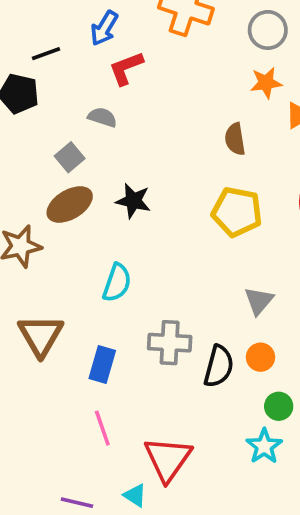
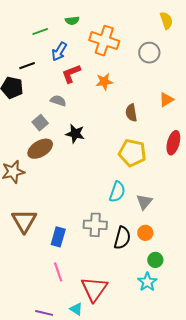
orange star: (266, 83) -> (104, 82), moved
black star: (133, 201) -> (75, 134), moved
cyan semicircle: (117, 283) -> (117, 192), moved

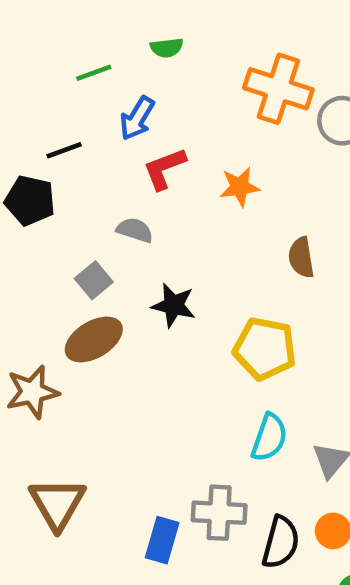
orange cross: (104, 41) -> (278, 89), moved
yellow pentagon: (132, 153) -> (265, 349), moved
blue rectangle: (58, 237) -> (162, 540), moved

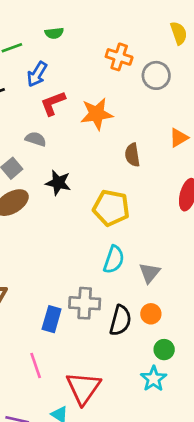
orange cross: (278, 89) -> (119, 57), size x0.7
orange star: (240, 187) -> (97, 114), size x1.4

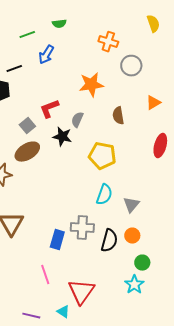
gray circle: (156, 75) -> (131, 66), moved
red L-shape: (53, 103) -> (49, 109), moved
gray semicircle: (36, 139) -> (77, 120), moved, turned -84

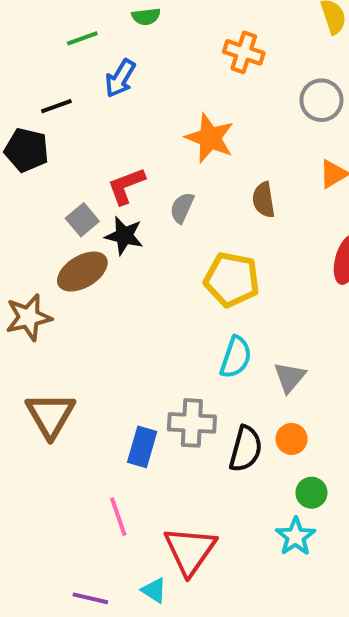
gray circle: (131, 66) -> (321, 100), moved
orange star: (91, 85) -> (210, 138), turned 30
black star: (62, 137) -> (124, 236), moved

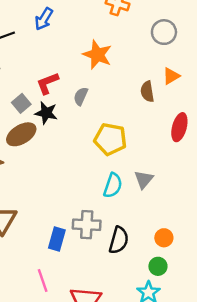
brown semicircle: (264, 200) -> (147, 92), moved
gray triangle: (290, 377) -> (144, 180), moved
orange circle: (292, 439) -> (164, 238), moved

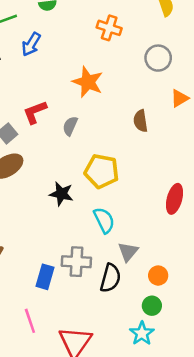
orange triangle: (171, 76) -> (180, 98), moved
black star: (46, 113) -> (61, 194), moved
red ellipse: (179, 127) -> (175, 199), moved
gray triangle: (144, 180) -> (128, 252), moved
cyan semicircle: (113, 185) -> (104, 220), turned -45

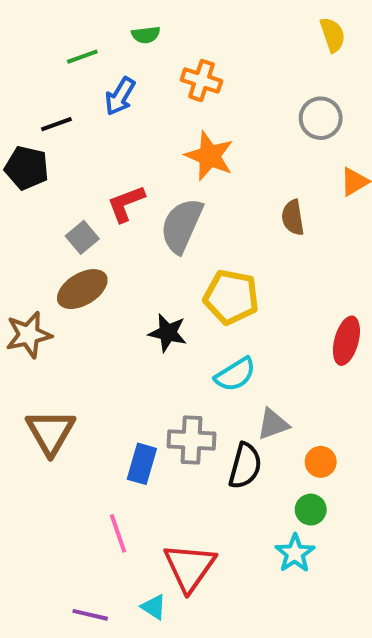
orange cross: (109, 28) -> (201, 80), moved
gray semicircle: (70, 126) -> (182, 225), size x1.8
cyan semicircle: (104, 220) -> (235, 374), turned 84
gray triangle: (128, 252) -> (273, 424), turned 30

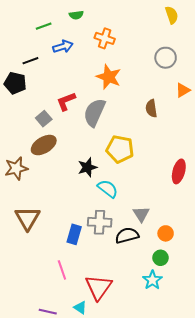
blue arrow: (120, 96) -> (63, 46), turned -138
black star: (168, 333) -> (87, 167), turned -30
cyan semicircle: (235, 374) -> (108, 189), moved, turned -110
gray triangle: (273, 424) -> (141, 214), turned -42
black semicircle: (245, 466) -> (127, 235), turned -120

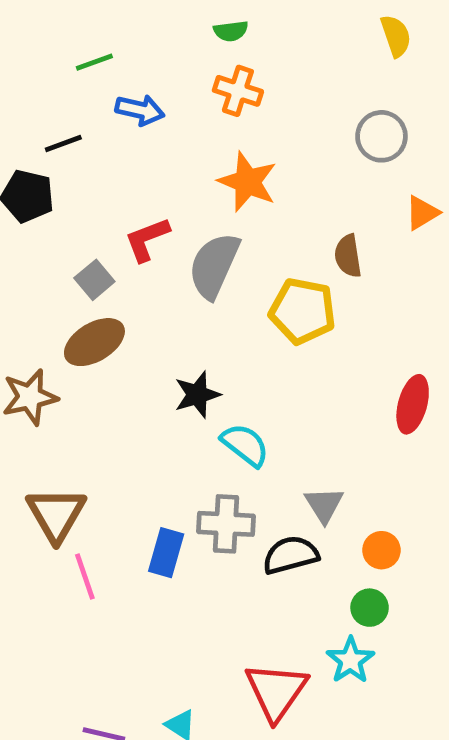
green semicircle: (76, 15) -> (231, 31), moved
blue arrow: (63, 46) -> (140, 110), turned 30
yellow pentagon: (120, 149) -> (303, 311), moved
pink line: (62, 270) -> (85, 577), moved
red triangle: (99, 287) -> (276, 691), moved

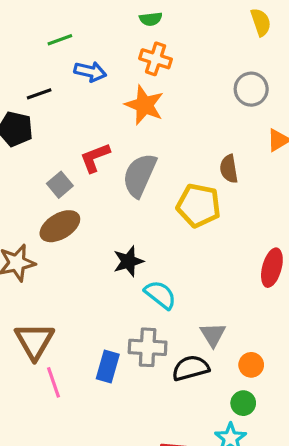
orange star: (248, 182) -> (144, 105), moved

